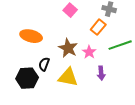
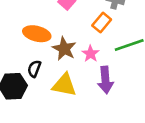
orange ellipse: (31, 36) -> (37, 34), moved
purple arrow: (101, 73) -> (105, 80), size x1.5

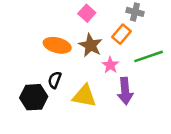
brown star: (64, 49) -> (91, 45), moved

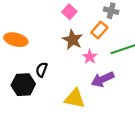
orange ellipse: (57, 45) -> (16, 40), moved
purple arrow: (125, 91) -> (103, 79), turned 70
yellow triangle: (84, 96) -> (75, 99), moved

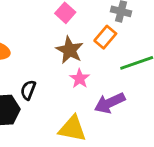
pink star: (90, 57) -> (80, 79), moved

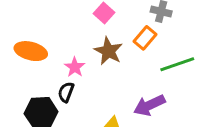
pink star: (80, 79) -> (75, 67), moved

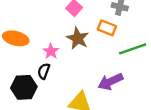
orange rectangle: (145, 38) -> (107, 28), turned 72

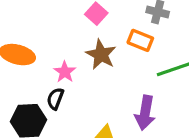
purple arrow: (110, 82) -> (145, 113), turned -55

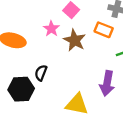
pink star: (65, 72) -> (51, 29), moved

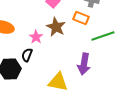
pink star: (51, 29) -> (36, 37), moved

